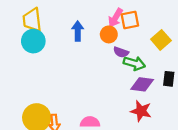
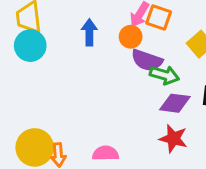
orange square: (130, 20) -> (159, 18), turned 30
purple semicircle: (121, 52) -> (147, 60), size x1.5

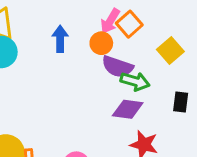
orange square: (159, 18) -> (129, 24), turned 30
purple diamond: (175, 103) -> (128, 109), moved

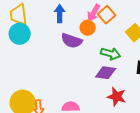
blue arrow: (60, 39) -> (60, 14), moved
purple semicircle: (117, 67) -> (72, 41), moved

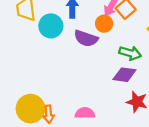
cyan circle: (20, 34) -> (51, 26), moved

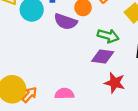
orange arrow: (49, 114) -> (30, 95), turned -133

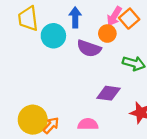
purple diamond: (103, 57) -> (109, 93), moved

